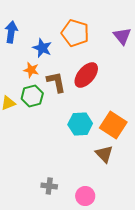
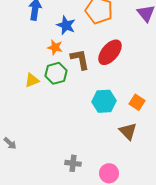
orange square: (113, 125) -> (137, 102), size x0.6

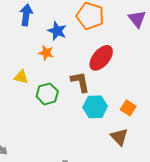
brown L-shape: (80, 59) -> (80, 82), moved
green hexagon: (56, 73) -> (47, 94), moved
yellow triangle: (32, 80) -> (21, 77), moved, turned 35

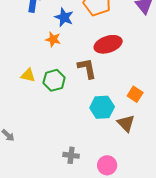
red ellipse: (101, 58) -> (108, 44), turned 32
yellow triangle: (21, 77) -> (28, 75), moved
cyan hexagon: (95, 107) -> (102, 107), moved

